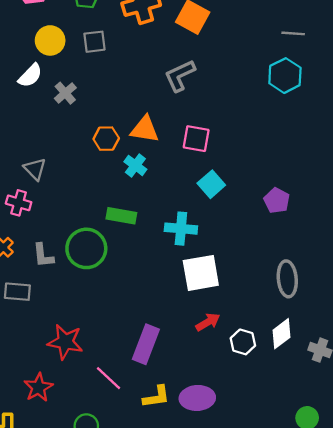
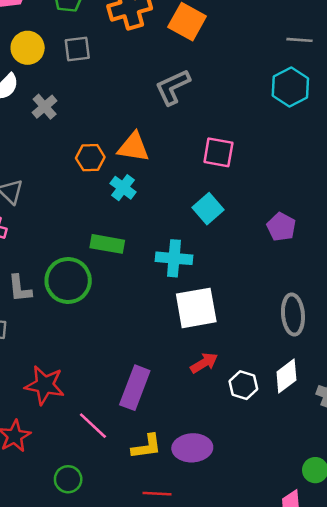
pink square: (196, 139) -> (218, 152), moved

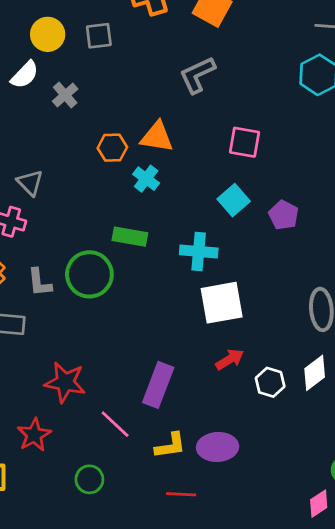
purple pentagon: (281, 227) -> (284, 215), moved

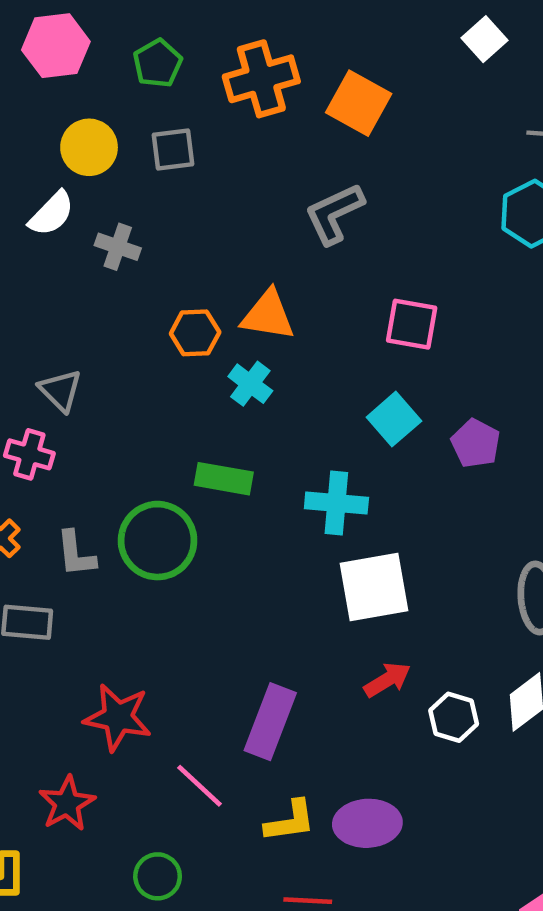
gray cross: (65, 95) -> (118, 247), turned -30

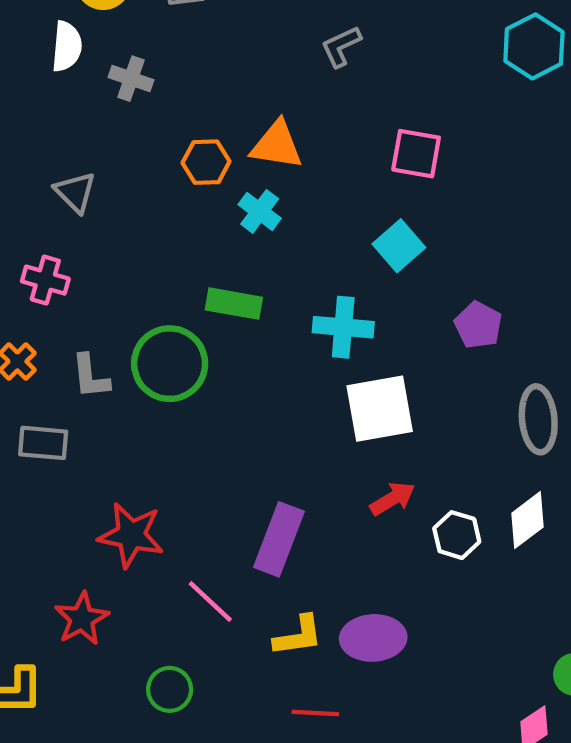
white semicircle: (51, 214) -> (67, 46), turned -39
gray L-shape: (334, 214) -> (341, 46), size x0.7
gray triangle: (60, 390) -> (75, 192), moved
purple pentagon: (476, 443) -> (478, 325), moved

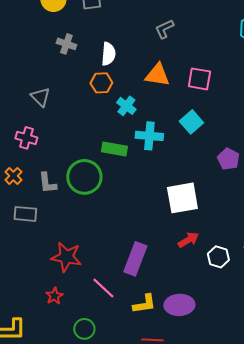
white semicircle: (67, 46) -> (108, 54), moved
orange triangle: (277, 145) -> (157, 75), moved
cyan cross: (343, 327) -> (149, 136), moved
red star: (82, 619) -> (54, 296), moved, size x0.7

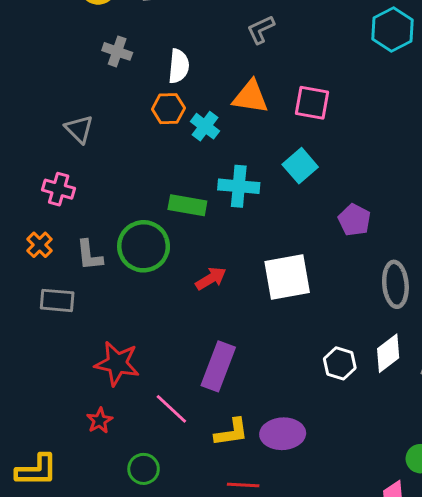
cyan cross: (126, 106) -> (205, 126), moved
red arrow: (188, 240) -> (211, 278), moved

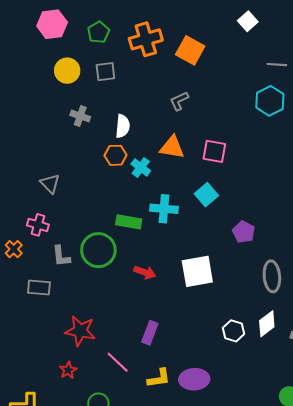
gray triangle: (79, 129) -> (50, 184), moved
pink cross: (59, 189) -> (38, 225), moved
orange cross: (40, 245) -> (14, 249), moved
red arrow: (211, 278) -> (145, 272), turned 50
purple rectangle: (218, 366) -> (150, 333), size x0.7

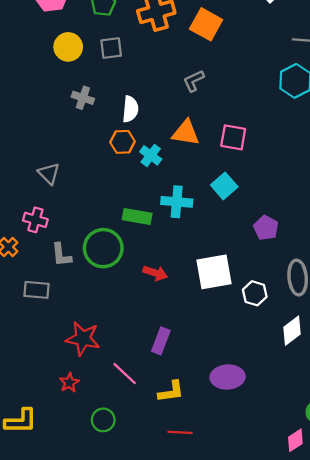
white hexagon: (234, 331) -> (255, 293), moved
purple ellipse: (194, 379) -> (228, 377), moved

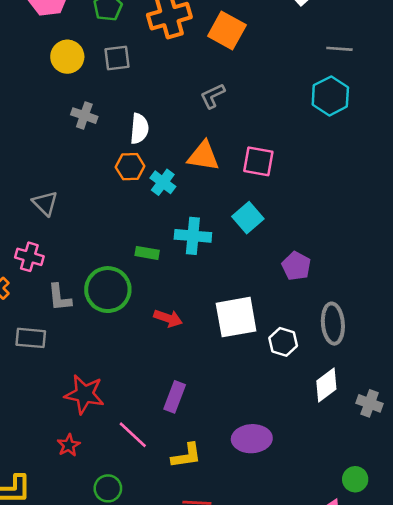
green rectangle: (137, 216) -> (147, 253), size x0.7

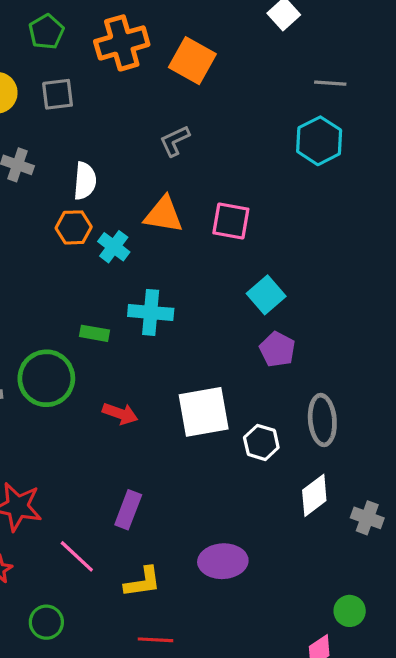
cyan square: (248, 218) -> (266, 295), moved

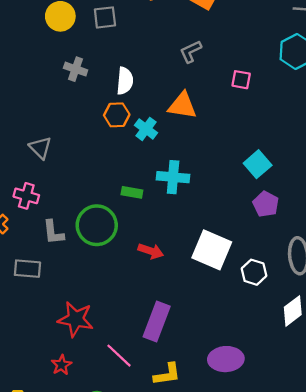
pink square: (231, 221) -> (241, 80), moved, size x0.7
white square: (204, 412) -> (212, 250), turned 33
purple rectangle: (128, 510) -> (157, 321), size x1.4

